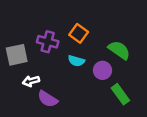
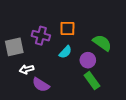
orange square: (79, 33) -> (67, 28), turned -35
cyan semicircle: (76, 61) -> (65, 52), turned -64
green rectangle: (120, 94) -> (92, 81), moved

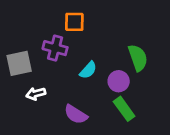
orange square: (67, 28) -> (74, 22), moved
green semicircle: (102, 43) -> (138, 58), turned 36
purple semicircle: (41, 85) -> (76, 114), moved

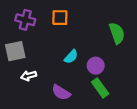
purple cross: (55, 48) -> (25, 20), moved
green semicircle: (138, 58) -> (117, 33), moved

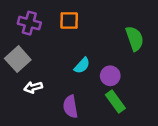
gray square: (15, 51) -> (18, 59), turned -30
purple semicircle: (61, 92) -> (70, 107), turned 48

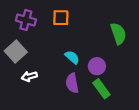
cyan semicircle: (82, 65) -> (72, 57), turned -91
purple semicircle: (70, 107) -> (72, 83), moved

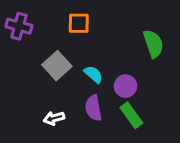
purple cross: (26, 20) -> (19, 26), moved
gray square: (16, 52) -> (57, 66), moved
white arrow: (29, 76) -> (54, 118), moved

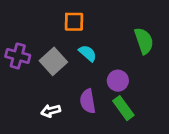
purple cross: (19, 26) -> (18, 56), moved
cyan semicircle: (93, 74) -> (88, 53), moved

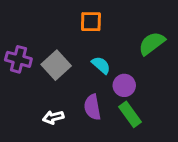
orange square: (74, 22) -> (91, 22), moved
green semicircle: (144, 41) -> (152, 43), turned -108
cyan semicircle: (88, 53) -> (101, 65), moved

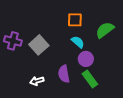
orange square: (91, 22) -> (75, 20), moved
cyan semicircle: (101, 65) -> (78, 42), moved

